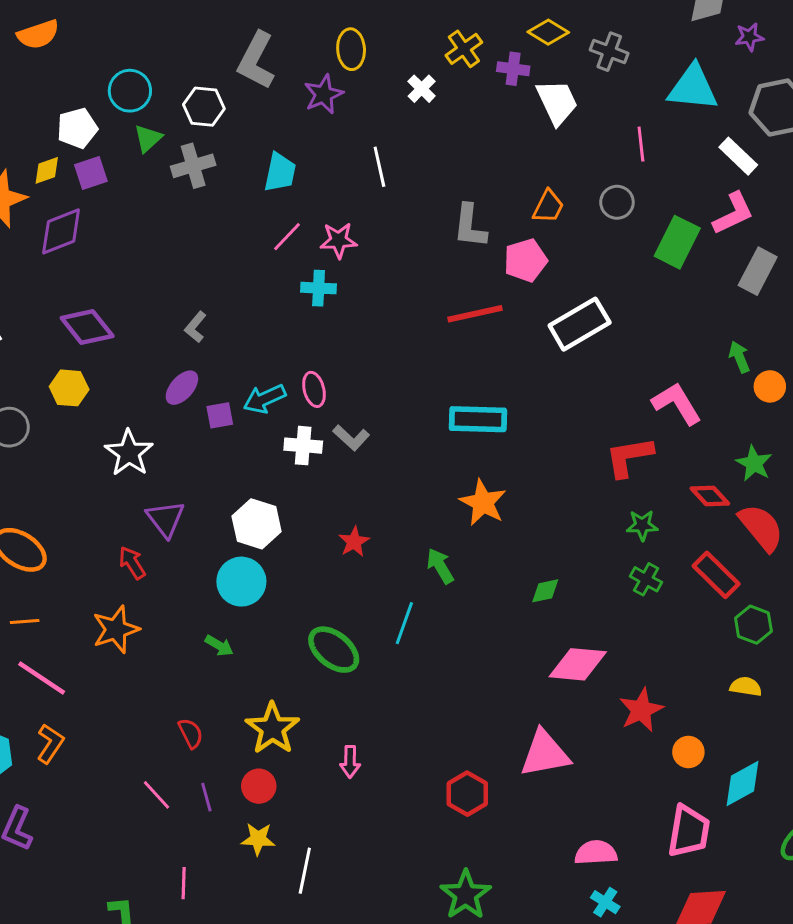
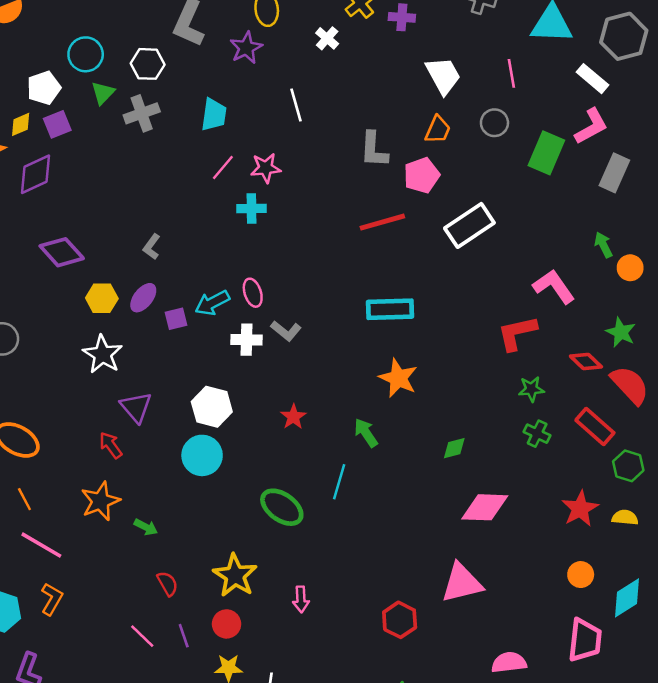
white trapezoid: (557, 102) -> (443, 75), moved
yellow hexagon: (69, 388) -> (102, 298), moved
orange line: (25, 621) -> (24, 499), turned 70
green arrow: (219, 646) -> (146, 527), moved
red star: (641, 710) -> (580, 509), moved

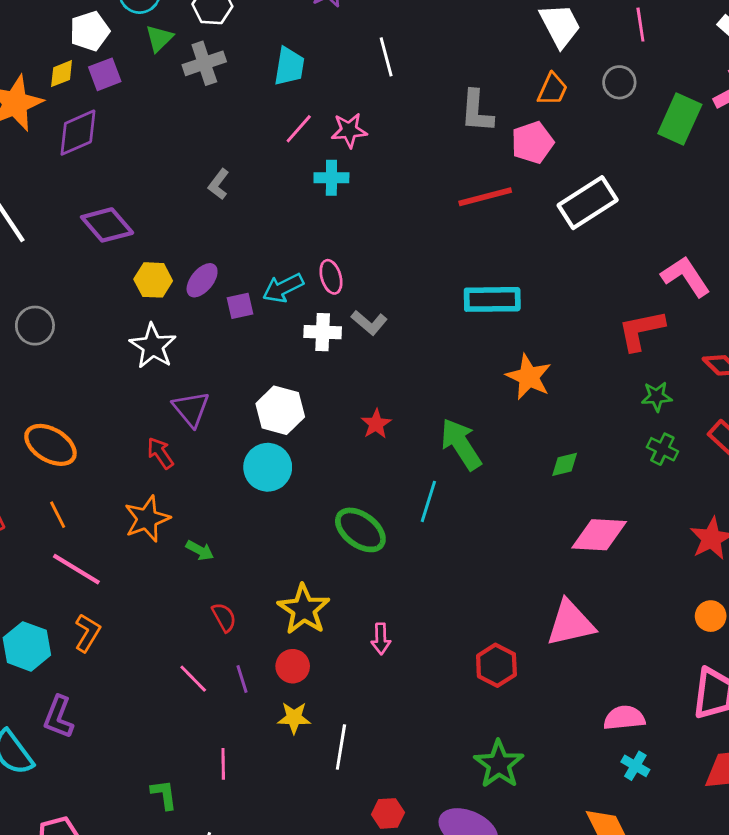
gray L-shape: (152, 247) -> (219, 184), moved
orange star: (398, 378) -> (529, 377), moved
green arrow: (366, 433) -> (461, 444), size x1.5

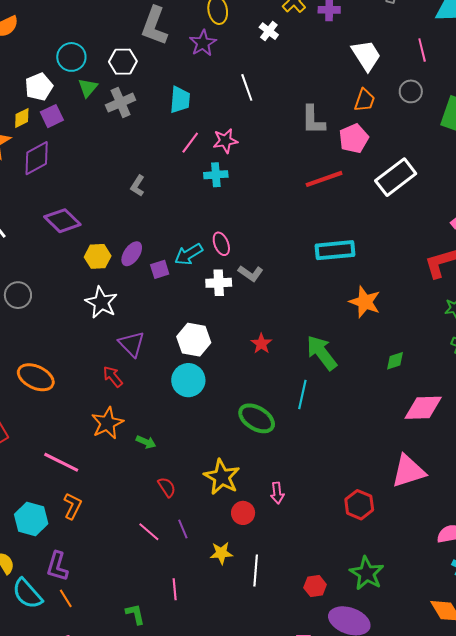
orange line: (58, 515) -> (66, 598), moved
red circle: (293, 666) -> (243, 513), moved
red hexagon: (388, 813) -> (315, 586), moved

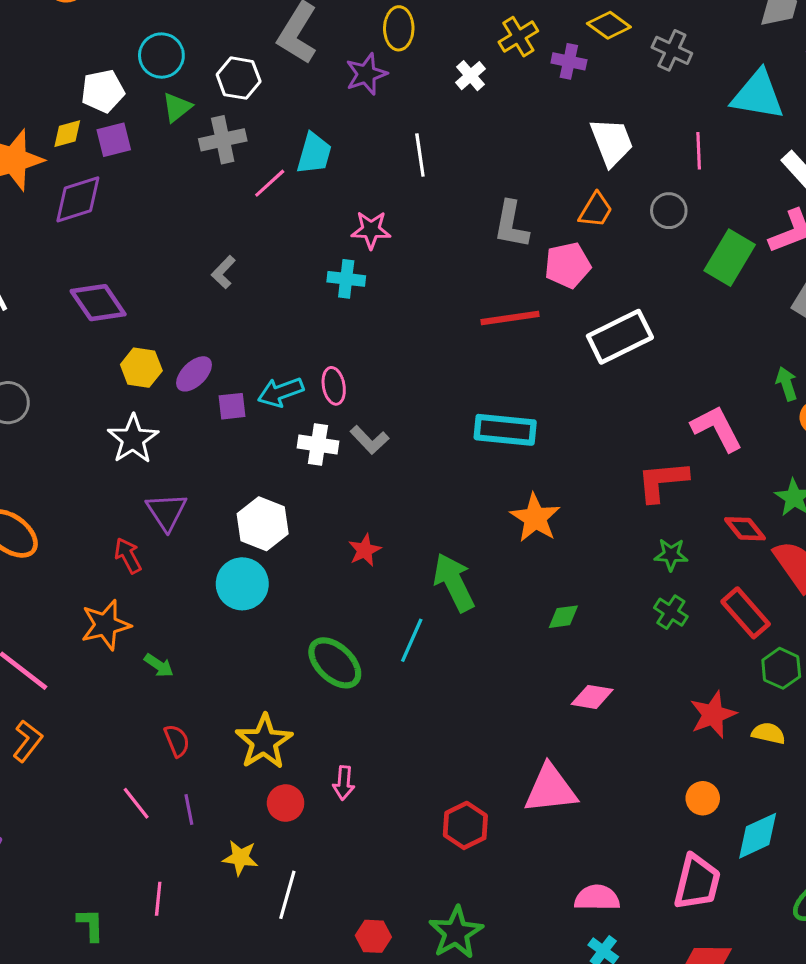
pink line: (190, 143) -> (270, 183), moved
pink diamond: (423, 408) -> (592, 697), size x0.7

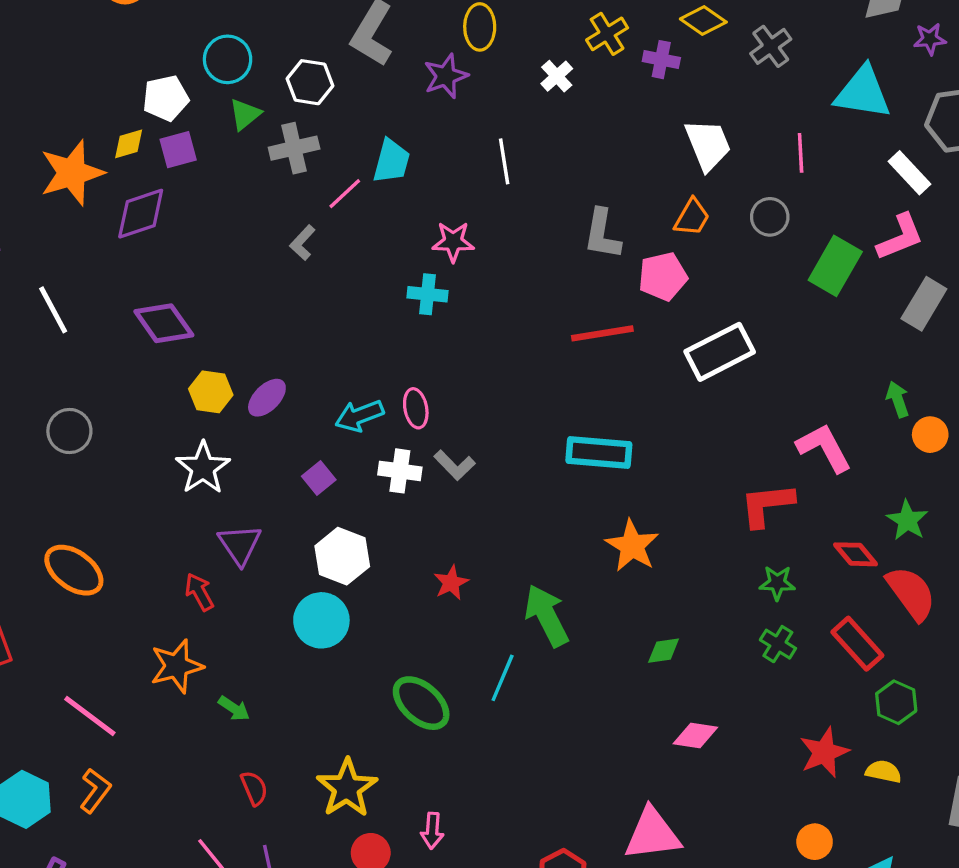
gray cross: (672, 50) -> (771, 46), turned 30
gray L-shape: (223, 272) -> (302, 243), moved
purple square: (232, 406) -> (319, 478), moved, turned -32

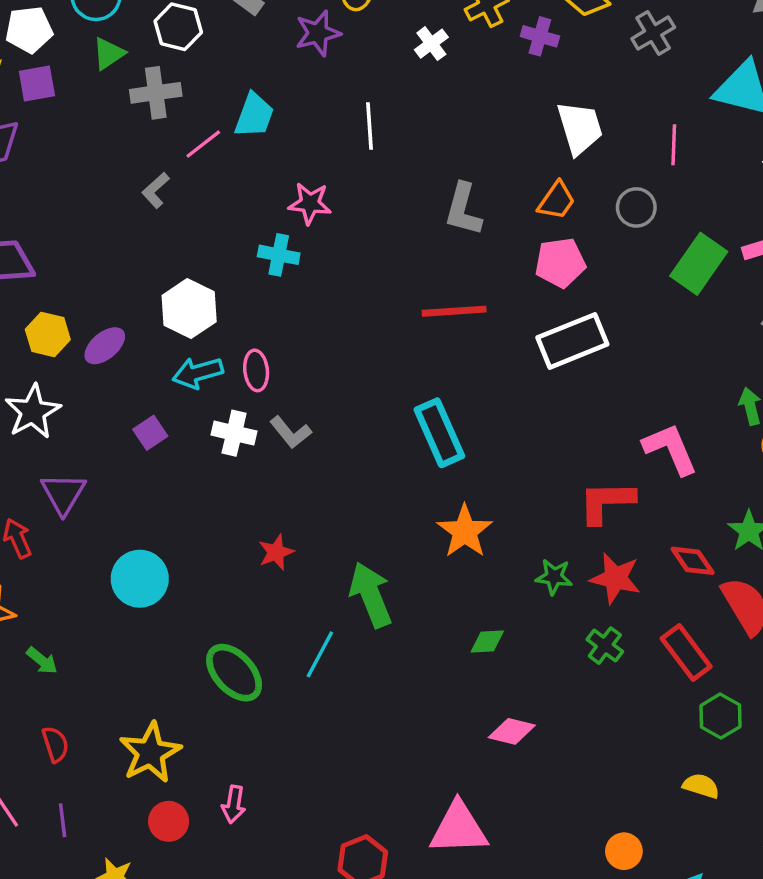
pink pentagon: (663, 276) -> (560, 263), moved
cyan rectangle: (599, 453) -> (439, 433), turned 56
white hexagon: (342, 556) -> (189, 309), moved
green star: (777, 583) -> (554, 577), moved
red star: (824, 752) -> (615, 578), moved, turned 30

